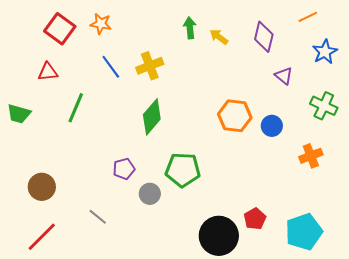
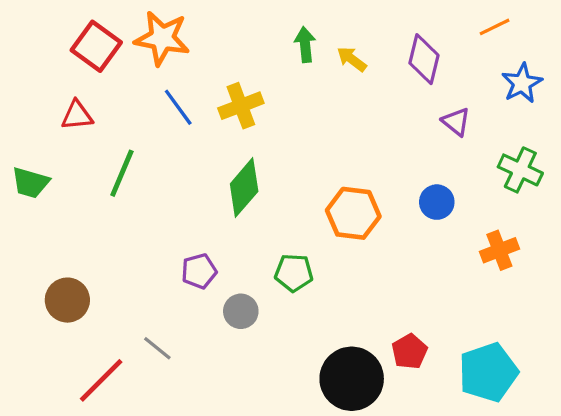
orange star: (101, 24) -> (162, 38), size x1.6
orange hexagon: (235, 116) -> (353, 213), moved
green pentagon: (183, 170) -> (294, 273), size x0.7
red line: (42, 237) -> (101, 380), moved

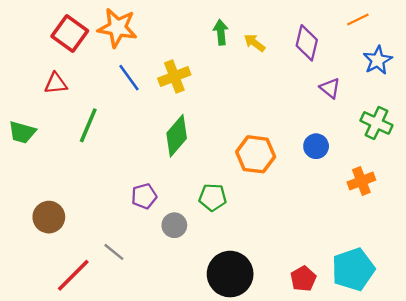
red pentagon: (409, 351) -> (303, 279), moved
black circle: (352, 379) -> (230, 274), moved

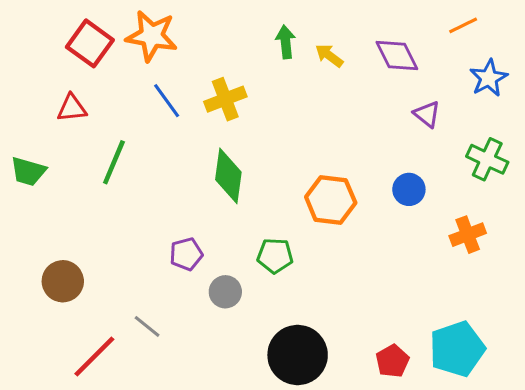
purple diamond: (307, 43) -> (397, 55), turned -40
green diamond: (177, 136) -> (228, 176), turned -33

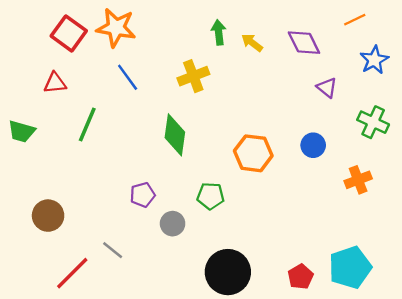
yellow cross: (225, 99) -> (193, 76), moved

